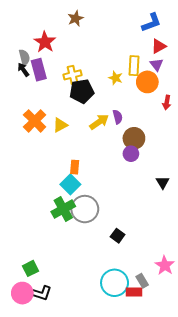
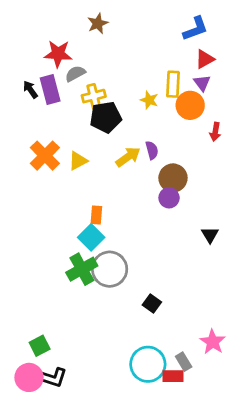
red star: (45, 42) -> (58, 54), turned -30
gray semicircle: (24, 57) -> (75, 74), moved, turned -105

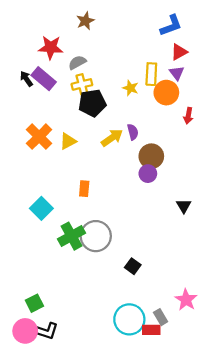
gray semicircle: (75, 74) -> (77, 62), moved
purple rectangle: (50, 89) -> (44, 79), turned -35
cyan square: (91, 237) -> (41, 208), moved

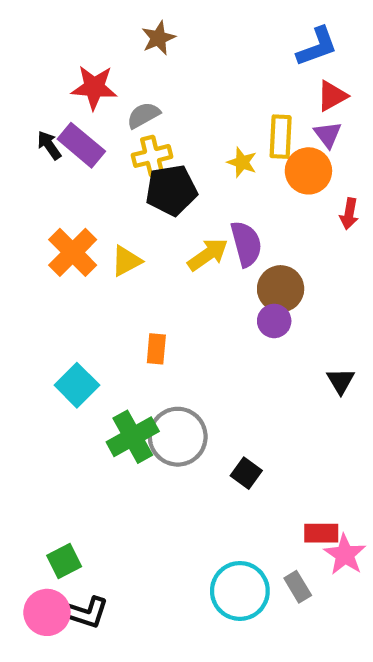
purple semicircle: (133, 132) -> (246, 244), size x1.5
black square: (133, 266) -> (246, 473), moved
red rectangle: (151, 330) -> (321, 533), moved

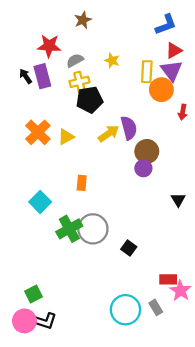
purple triangle: (328, 134) -> (171, 71), size x1.5
purple rectangle: (81, 145) -> (42, 76), turned 35
yellow star: (242, 162) -> (112, 60), moved

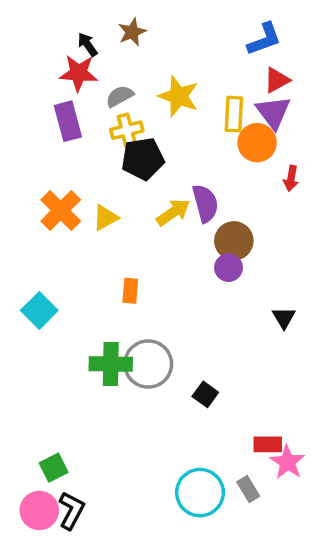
yellow star: (112, 60) -> (179, 96), size x1.6
black arrow: (26, 76) -> (87, 44), moved
cyan square: (40, 202) -> (39, 310), moved
green cross: (69, 229) -> (111, 364), turned 30
black L-shape: (45, 321) -> (71, 510), turned -80

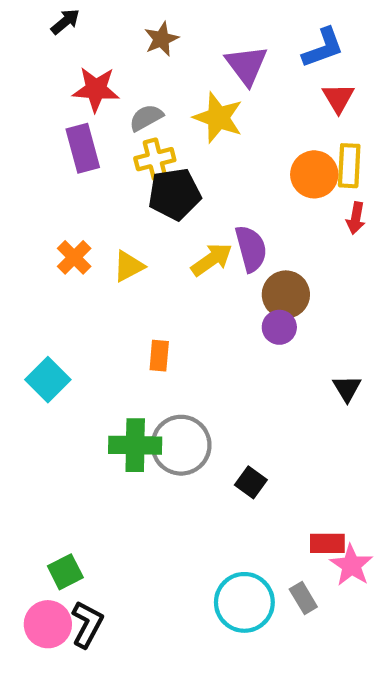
black arrow: (87, 44) -> (65, 22), moved, turned 85
red triangle: (277, 80) -> (338, 98), turned -32
purple triangle: (273, 112) -> (247, 65), moved
yellow rectangle: (234, 114) -> (349, 166), moved
orange cross: (61, 210) -> (74, 257), size x0.7

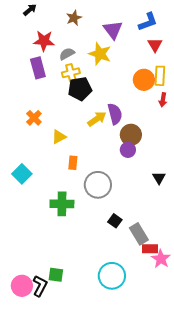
yellow triangle: (129, 266) -> (59, 137), moved
gray circle: (181, 445) -> (98, 185), moved
green square: (65, 572) -> (56, 275), moved, turned 35
gray rectangle: (303, 598) -> (139, 234), moved, size x1.5

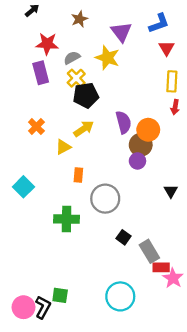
yellow cross: (71, 73) -> (76, 78), turned -30
orange circle: (144, 80) -> (148, 130), moved
yellow arrow: (97, 119) -> (84, 129), moved

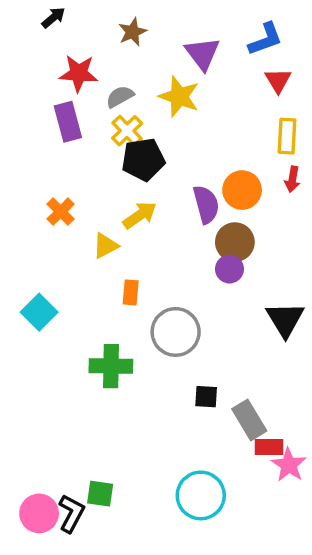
orange circle: (148, 130) -> (242, 190), moved
black triangle: (171, 191) -> (285, 319), size x1.6
black square: (124, 237) -> (206, 397), turned -32

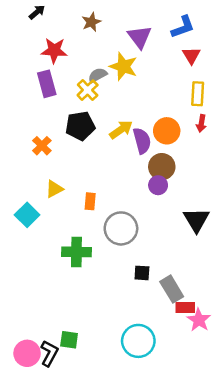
gray semicircle: (120, 97) -> (97, 75), moved
black pentagon: (143, 159) -> (80, 126), moved
yellow arrow: (140, 215) -> (121, 130), moved
yellow triangle: (106, 246) -> (54, 189), moved

